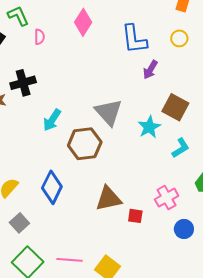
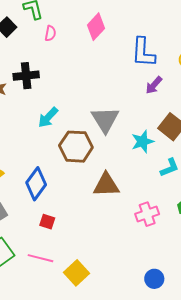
brown triangle: (108, 199) -> (106, 185), moved
red square: (135, 216) -> (47, 222), moved
blue circle: (184, 229) -> (154, 279), moved

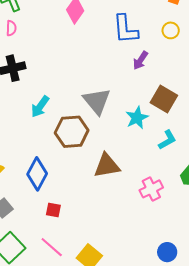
pink semicircle: (50, 33) -> (11, 28), moved
pink line: (40, 258) -> (52, 247), turned 35

